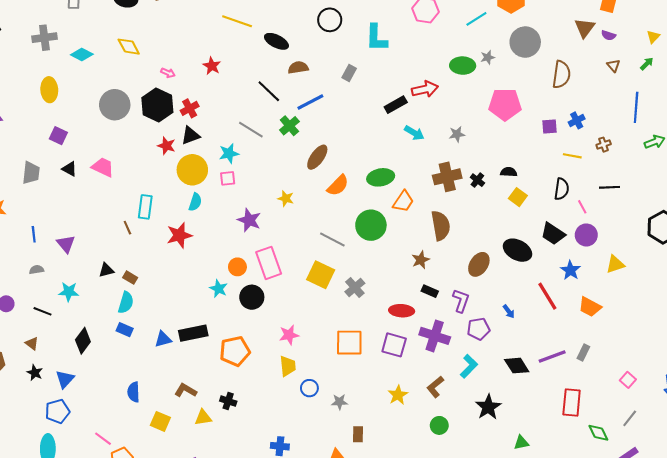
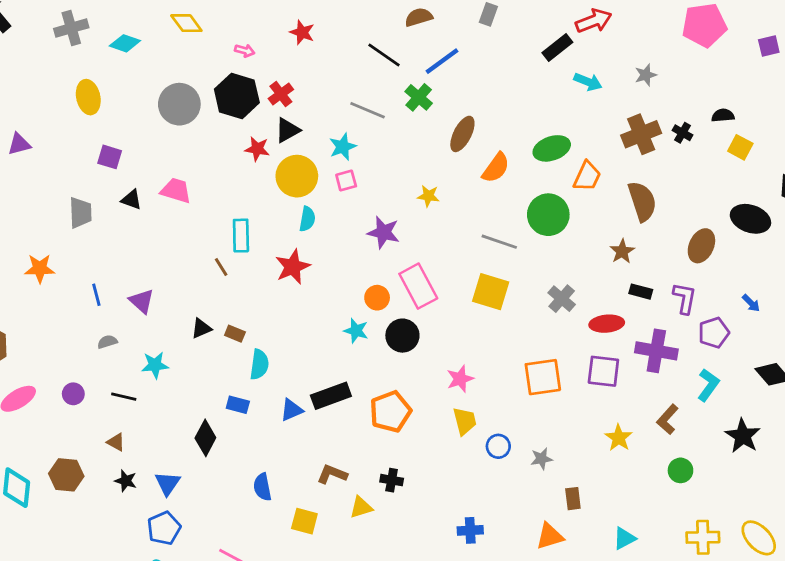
gray cross: (355, 287) -> (562, 299), moved
cyan semicircle: (126, 303) -> (259, 364), moved
black diamond: (83, 341) -> (205, 438), moved

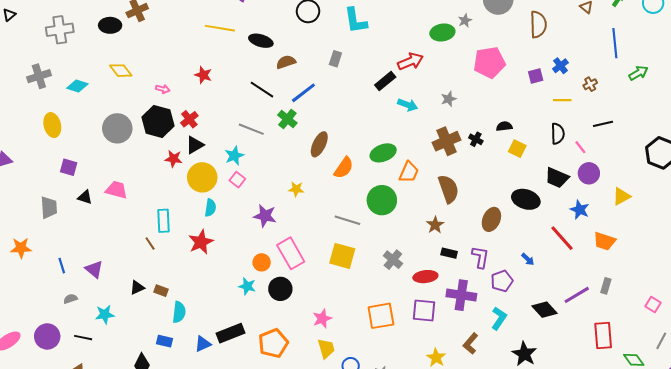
pink square: (346, 181) -> (237, 180), turned -35
purple circle: (73, 394) -> (47, 336), size x1.6

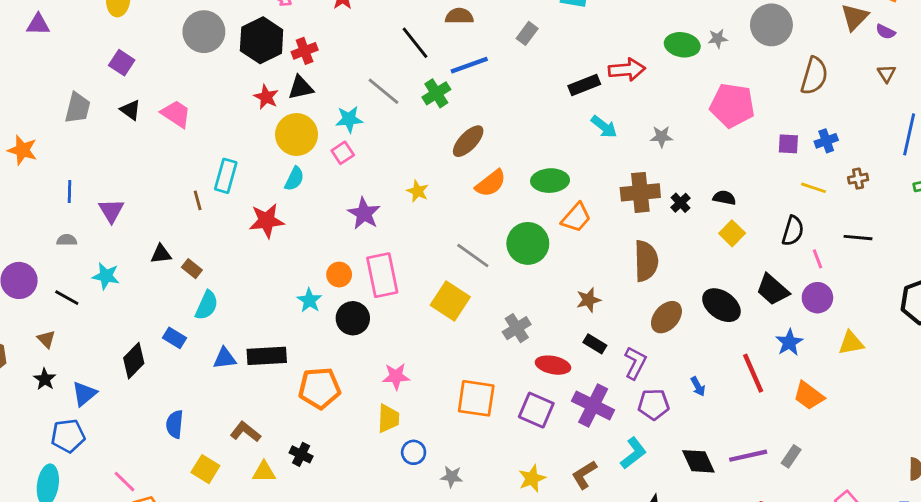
brown semicircle: (448, 189) -> (646, 261), moved

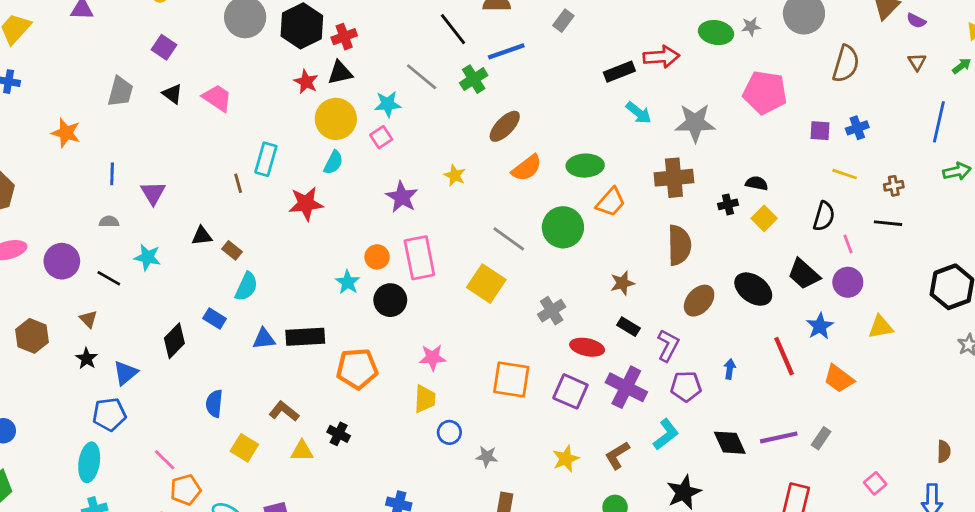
gray star: (661, 137) -> (695, 123), size x1.8
brown cross: (858, 179) -> (894, 186), moved
black cross: (680, 203) -> (728, 204), moved, turned 30
blue arrow: (698, 386) -> (730, 369), turned -144

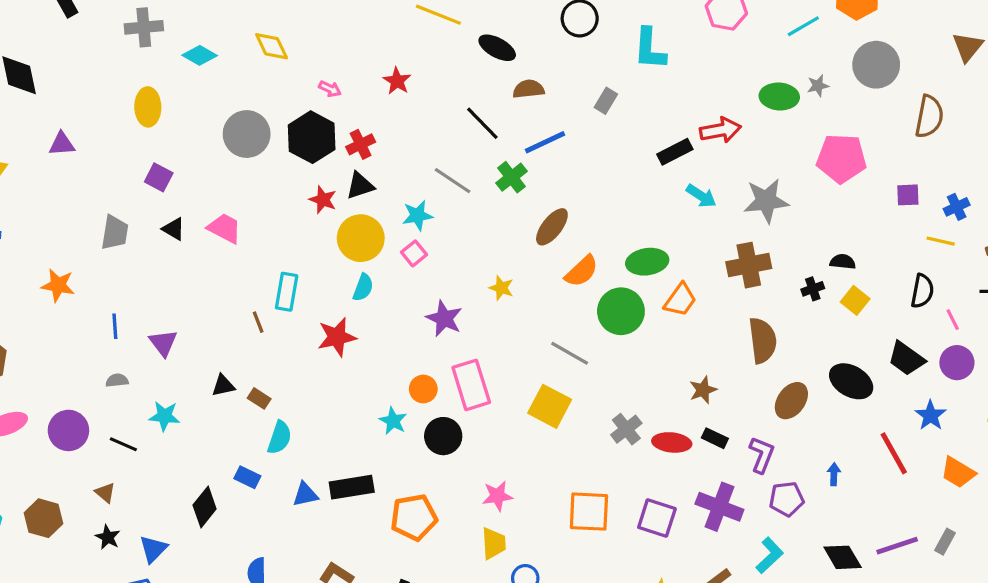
blue cross: (857, 128) -> (957, 207), moved
green circle: (563, 227) -> (621, 311), moved
red ellipse: (587, 347) -> (672, 442), moved

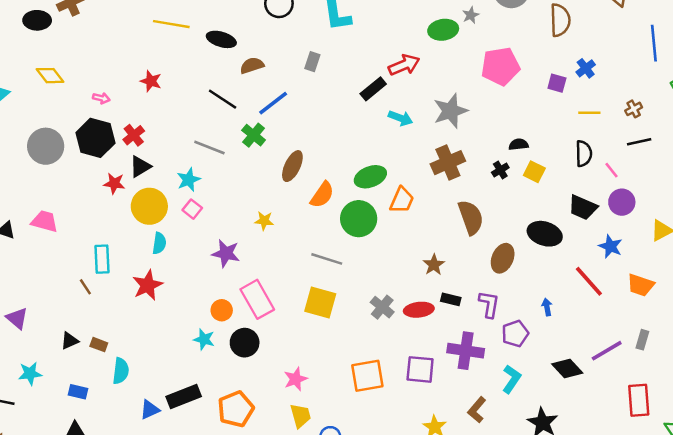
purple square: (908, 195) -> (557, 83), turned 30
blue cross: (957, 207) -> (586, 68), moved
blue rectangle: (247, 477) -> (78, 392), moved

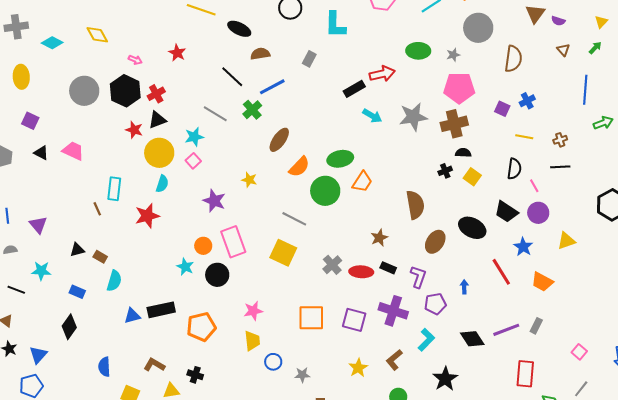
gray star: (471, 15) -> (453, 55), moved
brown cross: (448, 163) -> (454, 124), moved

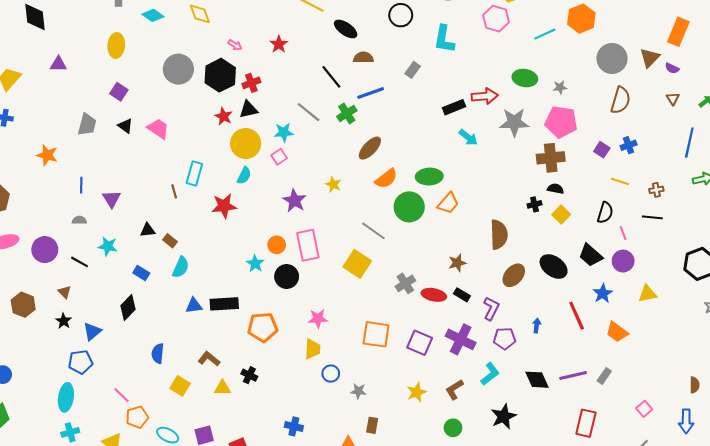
gray circle: (478, 28) -> (612, 58), moved
gray star: (413, 117) -> (514, 122), moved

